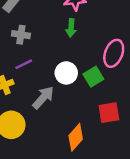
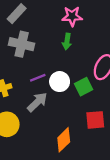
gray cross: (21, 35) -> (22, 44), size x1.5
purple line: (24, 64) -> (38, 78), moved

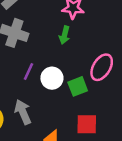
purple line: (38, 78) -> (29, 72), turned -49
gray arrow: (37, 102) -> (23, 112), moved, turned -75

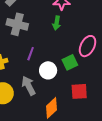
white circle: (52, 78) -> (48, 70), moved

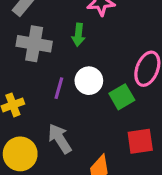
green arrow: (57, 23) -> (78, 35), moved
white circle: (48, 70) -> (89, 81), moved

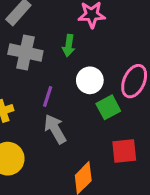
white circle: (89, 81) -> (90, 80), moved
gray arrow: (60, 139) -> (55, 129), moved

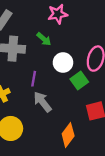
green arrow: (69, 46) -> (44, 39), turned -49

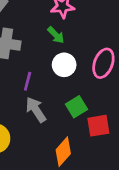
green arrow: (44, 39) -> (56, 35), moved
green square: (79, 80) -> (77, 107), moved

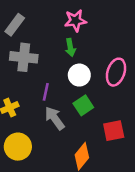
green arrow: (56, 35) -> (70, 48), turned 36
green square: (77, 107) -> (83, 105), moved

